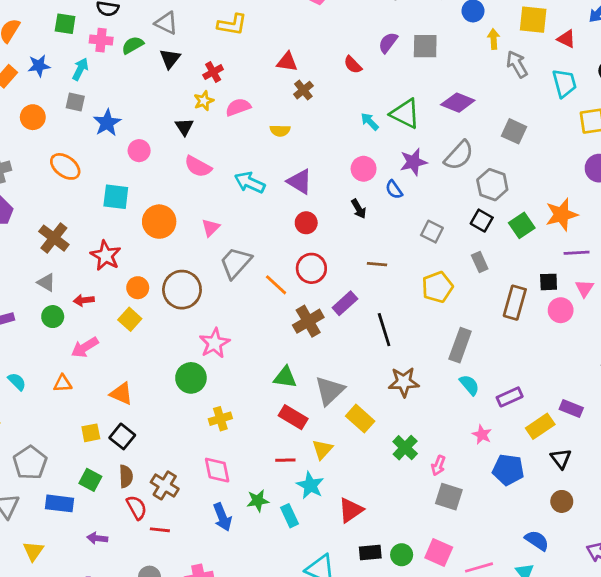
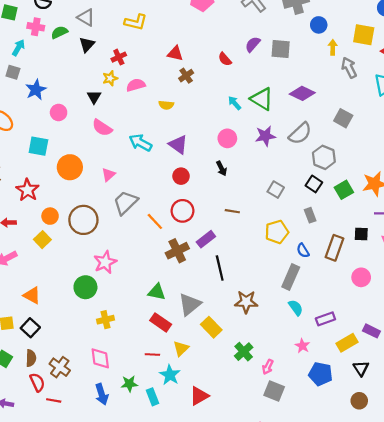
blue semicircle: (394, 190) -> (303, 251), moved
pink circle: (561, 310) -> (361, 277), moved
black line: (384, 330) -> (220, 268), moved

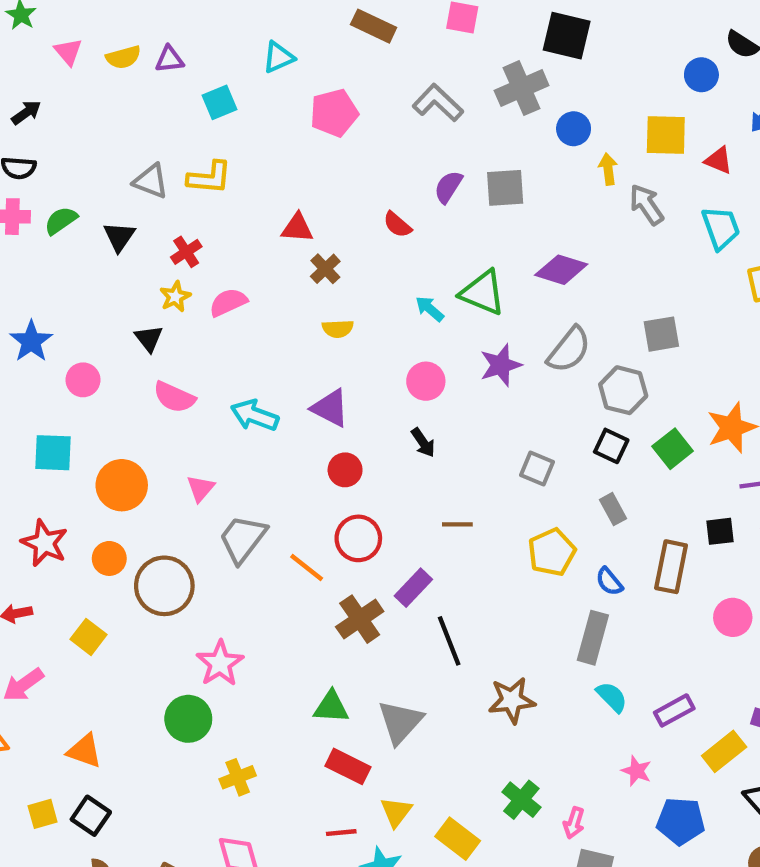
gray triangle: (86, 17) -> (151, 181), moved
yellow semicircle: (166, 105) -> (338, 329), moved
gray square: (343, 118) -> (661, 334), moved, turned -30
orange circle: (50, 216) -> (109, 558), moved
yellow rectangle: (211, 327) -> (458, 839), moved

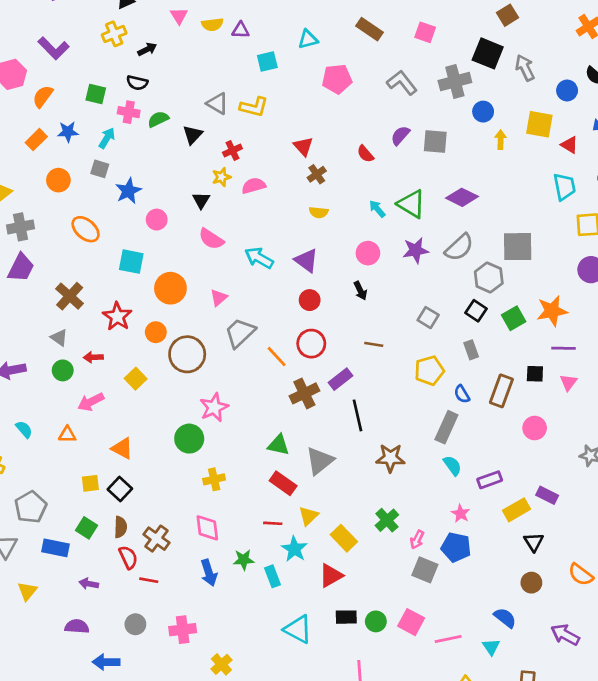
gray arrow: (646, 205) -> (525, 68), moved
red triangle: (297, 228) -> (303, 146), turned 35
gray square: (661, 334) -> (518, 247), size x1.4
blue pentagon: (681, 821) -> (456, 547), moved

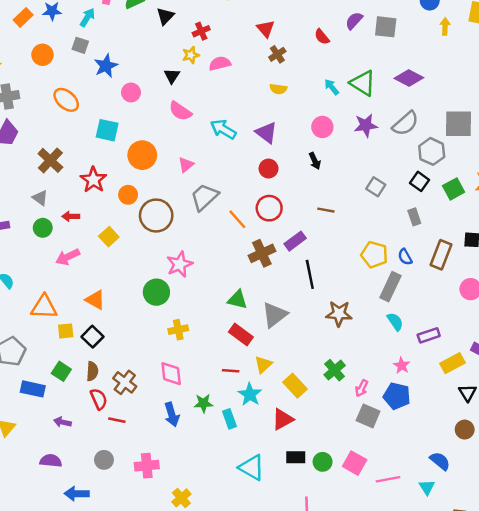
yellow pentagon: (429, 371) -> (374, 255), moved, turned 30
orange triangle: (67, 434) -> (44, 307), moved, size x1.6

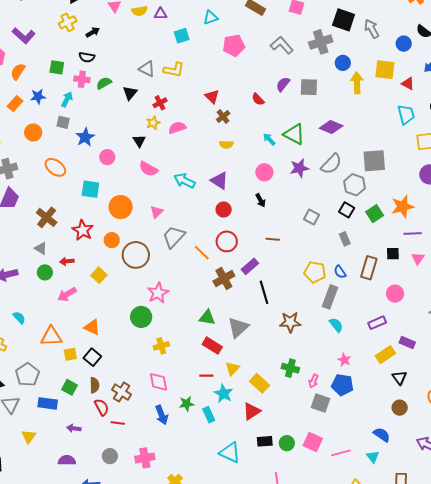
yellow arrow: (445, 26) -> (357, 83), size x1.5
purple rectangle: (429, 335) -> (377, 323), moved
green cross: (335, 370) -> (290, 368), turned -30

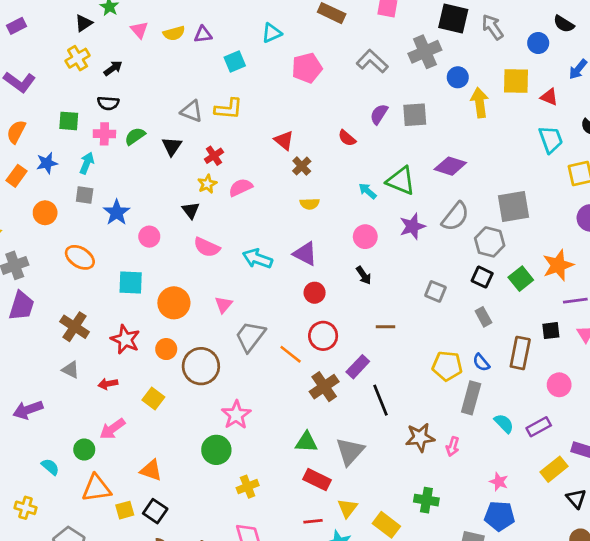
green circle: (45, 272) -> (84, 450), moved
cyan semicircle: (336, 325) -> (504, 423), moved
pink arrow: (313, 381) -> (453, 447), moved

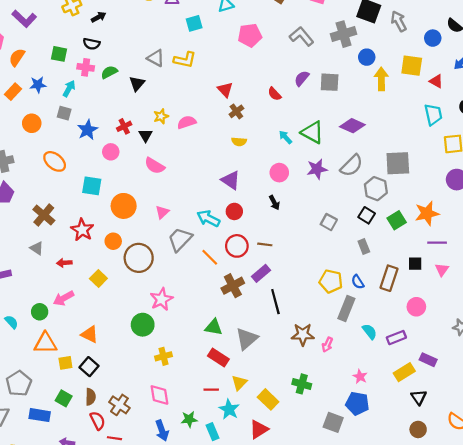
red cross: (214, 156) -> (124, 126), moved
cyan arrow: (257, 259) -> (208, 218), moved
brown line: (385, 327) -> (265, 244), moved

